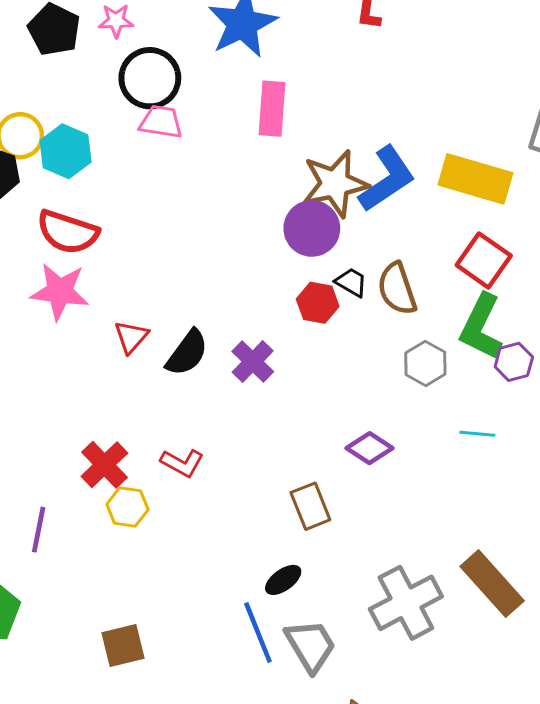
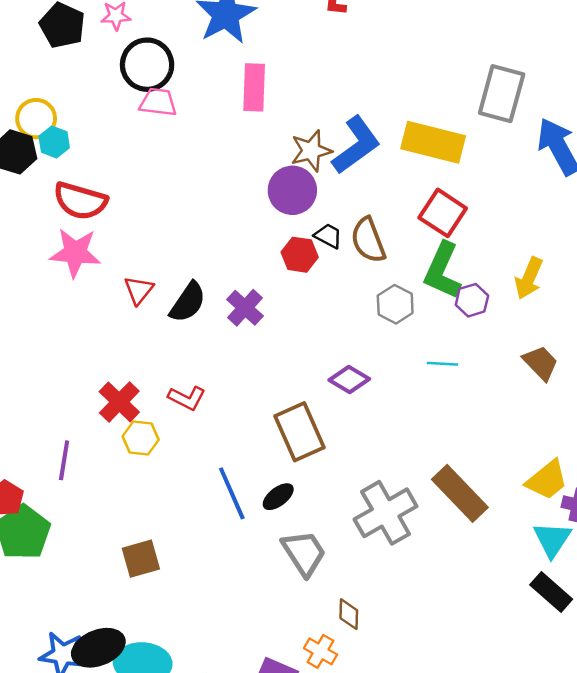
cyan hexagon: (66, 151) -> (54, 142), moved, size x0.7
brown star: (335, 184) -> (311, 151), size x0.7
brown rectangle: (310, 506) -> (300, 432), size x1.4
blue line: (258, 632) -> (232, 493), moved

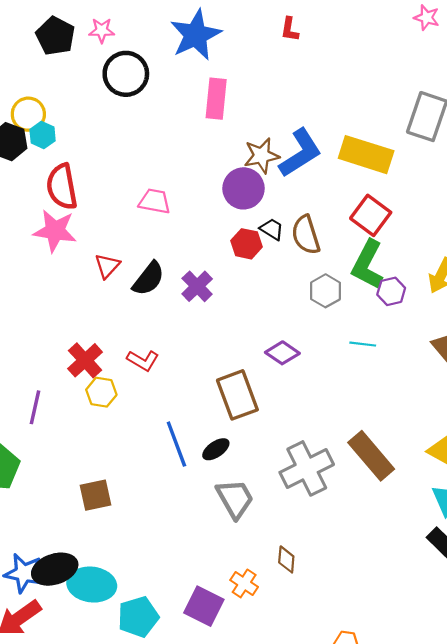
pink trapezoid: (158, 102) -> (155, 201), moved
red semicircle: (80, 201) -> (62, 187), turned 60
brown diamond: (349, 614) -> (286, 559), moved

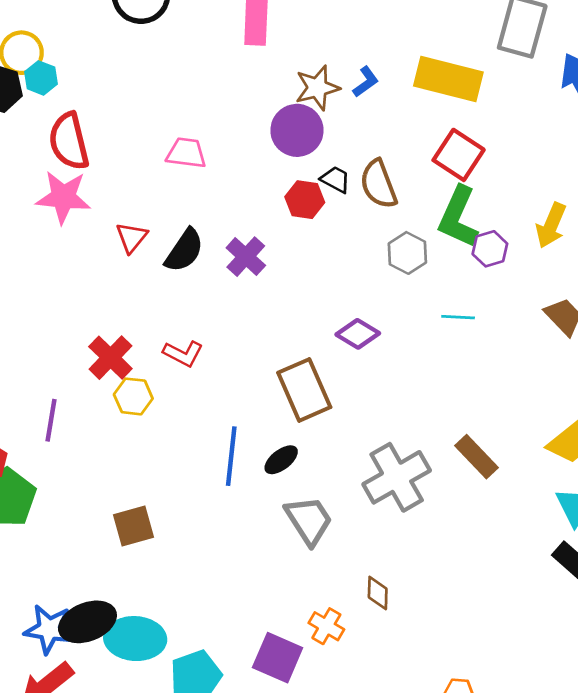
blue L-shape: (300, 153) -> (366, 82), size x0.5
blue line: (176, 444) -> (231, 456), turned 30
brown rectangle: (371, 456) -> (477, 457), size x0.7

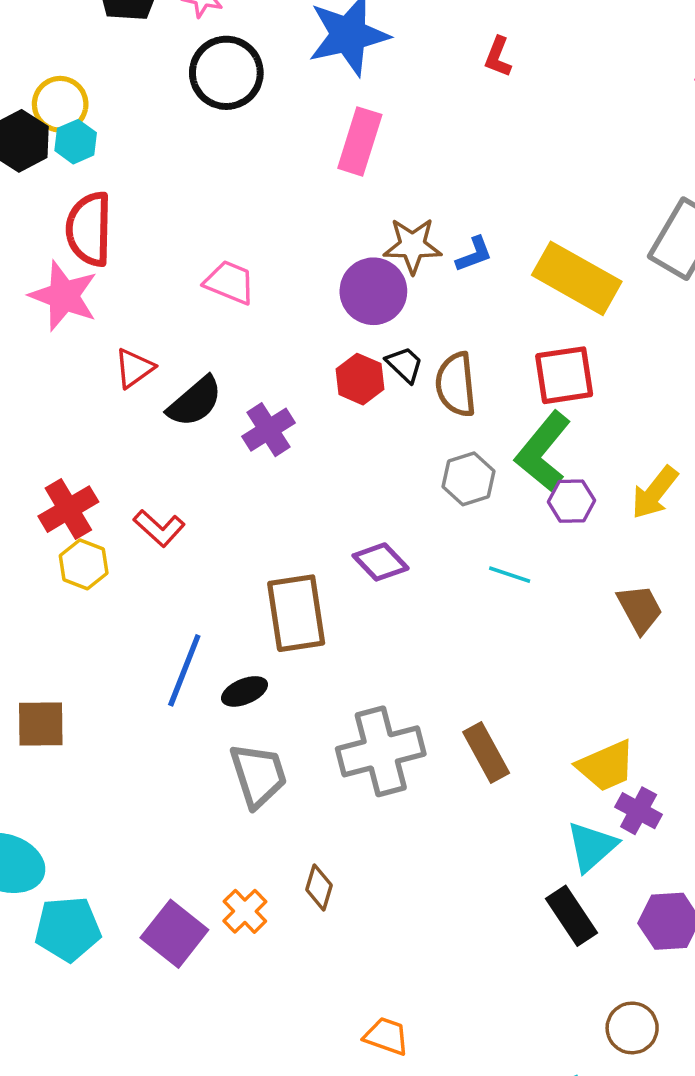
red square: (459, 155) -> (564, 375), turned 33

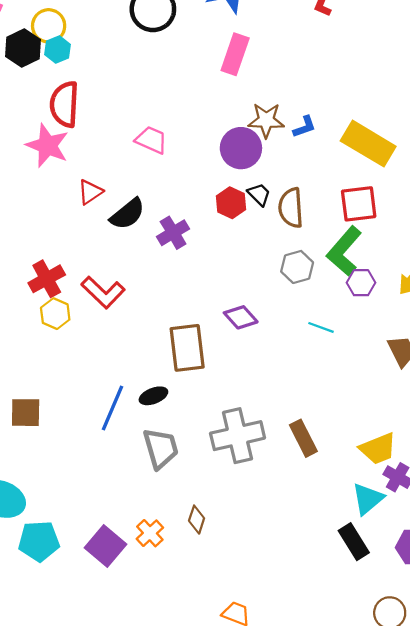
red L-shape: (159, 528) -> (103, 292), size x1.4
blue line: (184, 670) -> (113, 408), moved

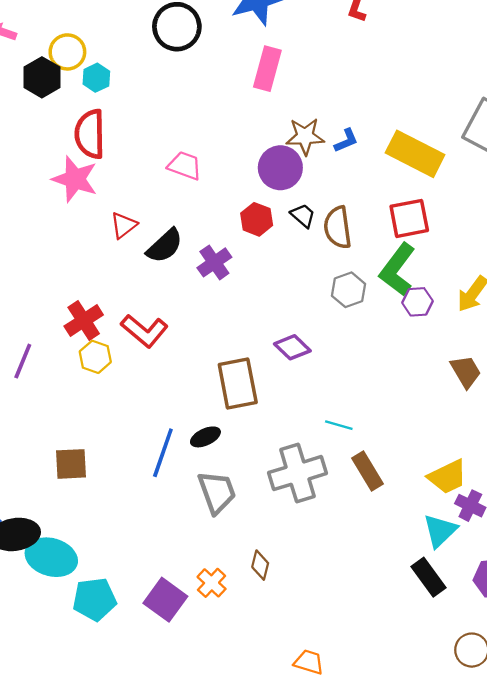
cyan hexagon: (58, 49) -> (96, 78), moved
red hexagon: (231, 203) -> (257, 219), moved
cyan line: (321, 327) -> (339, 425), moved

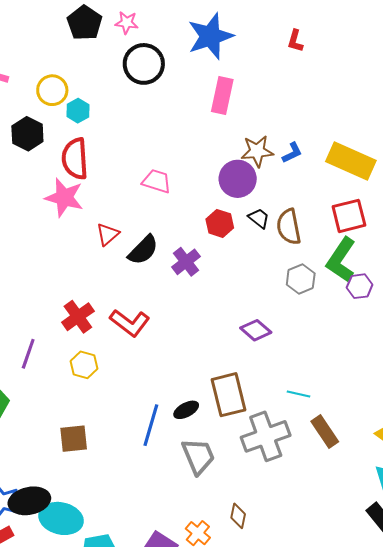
black hexagon: (42, 77) -> (27, 134), moved
yellow hexagon: (95, 357) -> (84, 365), moved
brown rectangle: (238, 384) -> (228, 395), moved

